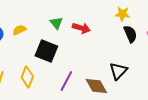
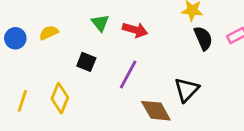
black square: (46, 51) -> (86, 62), size x0.6
purple line: (66, 81) -> (128, 74), moved

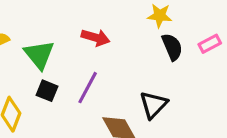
green triangle: (100, 23) -> (39, 55), moved, size x1.5
black square: (86, 62) -> (47, 91), moved

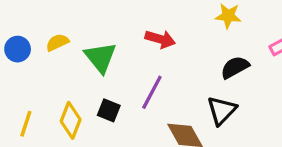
black semicircle: (172, 47) -> (235, 67), moved, turned -96
black square: (47, 91) -> (109, 110), moved

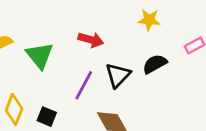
black square: (109, 110) -> (47, 117), moved
black triangle: (222, 110) -> (118, 75), moved

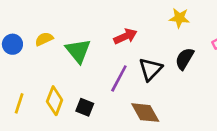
red arrow: (91, 40) -> (125, 36), turned -40
black semicircle: (155, 64) -> (185, 59), turned -30

